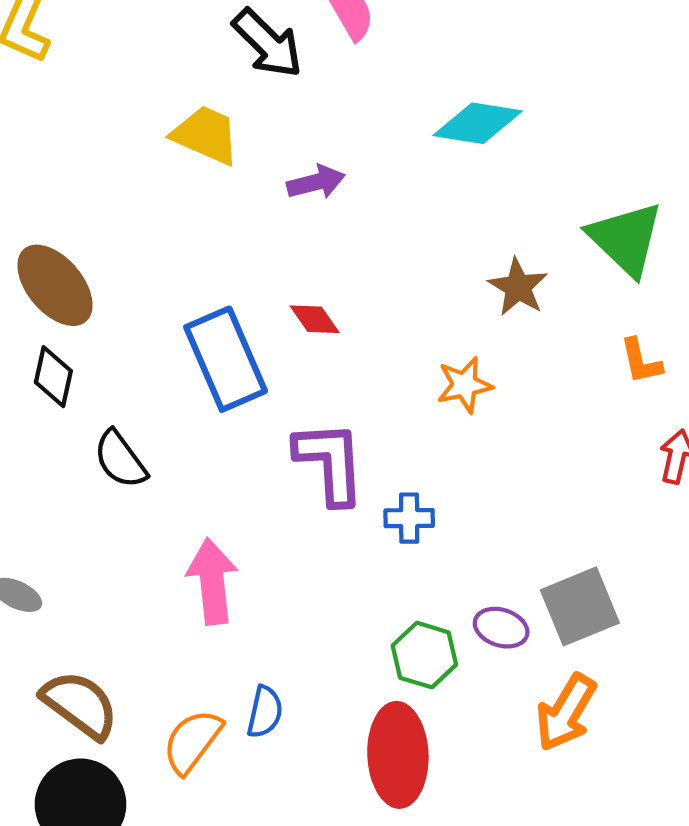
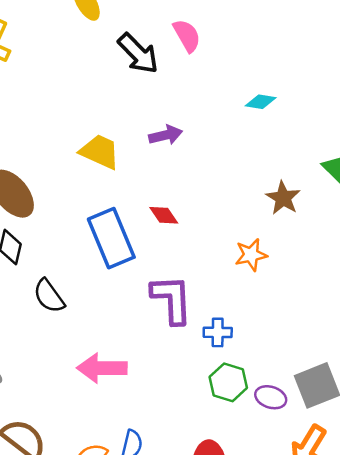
cyan diamond: (478, 123) -> (261, 102), size x0.6
yellow trapezoid: (206, 135) -> (100, 152), moved
pink arrow: (212, 581) -> (102, 368), turned -84
green hexagon: (424, 655) -> (228, 382), moved

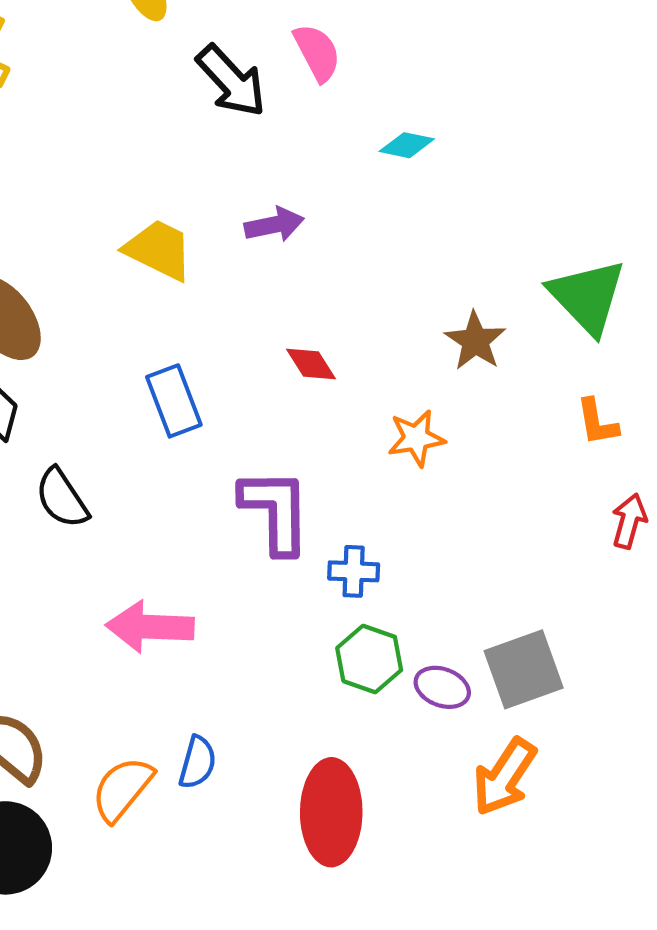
cyan diamond: (261, 102) -> (407, 145), moved
red diamond: (164, 215) -> (311, 364), moved
blue rectangle: (111, 238) -> (174, 401), size x0.7

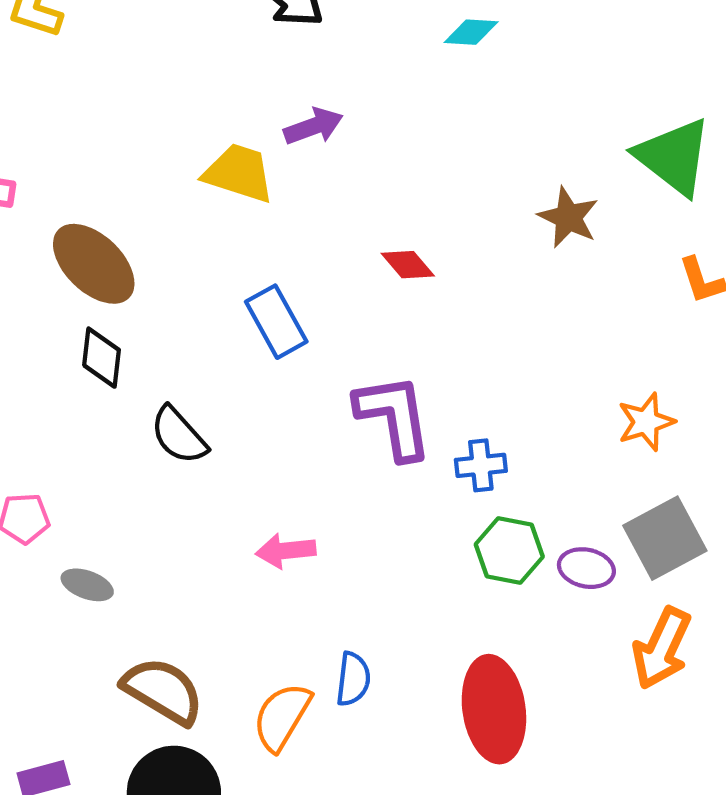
purple arrow: (274, 225) -> (313, 126), moved
orange star: (416, 438) -> (646, 422), moved
pink arrow: (150, 627) -> (286, 551), size x0.7

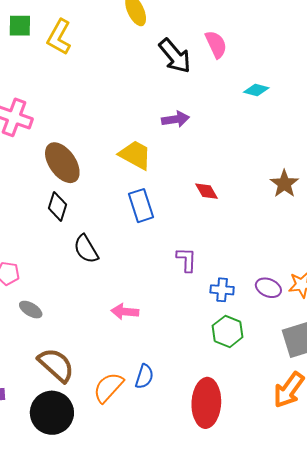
yellow trapezoid: (239, 173) -> (135, 155), moved
purple L-shape: (394, 417) -> (186, 260), size x0.6
purple ellipse: (586, 568) -> (268, 288), moved

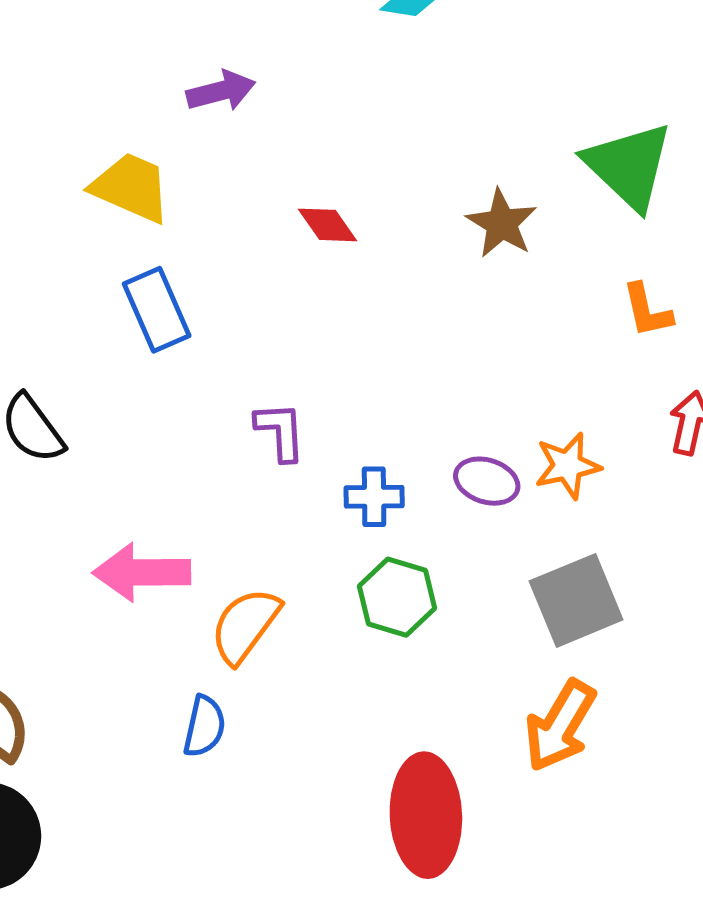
red diamond: (206, 191) -> (328, 225), moved
pink arrow: (125, 312) -> (142, 572), size x1.4
orange semicircle: (108, 387) -> (245, 625), moved
red ellipse: (206, 403) -> (426, 815), moved

